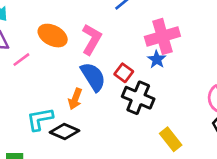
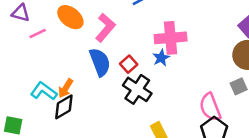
orange arrow: (75, 99) -> (66, 88), moved
cyan L-shape: (40, 119) -> (44, 91), turned 35
black diamond: (64, 132) -> (64, 107), turned -65

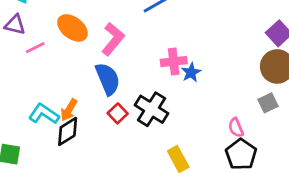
pink cross: (171, 38) -> (174, 62), moved, size x0.7
blue star: (161, 58) -> (191, 72), moved
red square: (129, 64) -> (118, 113), moved
pink semicircle: (210, 107) -> (236, 128), size x0.6

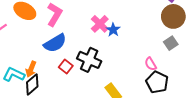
pink cross: (174, 62) -> (100, 24), turned -30
blue semicircle: (108, 79) -> (55, 43), turned 90

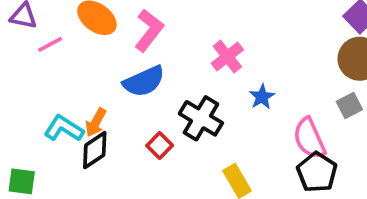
blue star: (113, 30) -> (262, 97), moved
pink semicircle: (151, 64) -> (309, 138), size x1.6
red square: (66, 66) -> (160, 145), moved

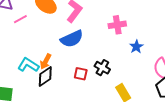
pink cross: (227, 57) -> (117, 25), turned 30
black cross: (201, 118) -> (102, 68), moved, size x0.7
red square: (160, 145) -> (81, 74), turned -32

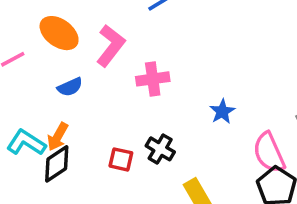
pink cross: (117, 25) -> (153, 79), moved
blue semicircle: (72, 39) -> (70, 87), moved, size x0.6

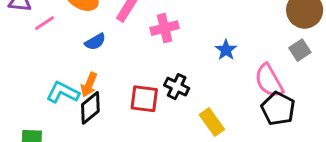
red square: (121, 159) -> (144, 99), size x1.4

